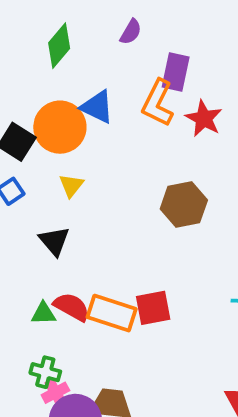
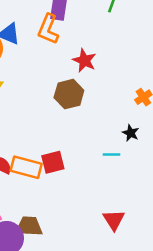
red star: (204, 119) -> (84, 60), moved

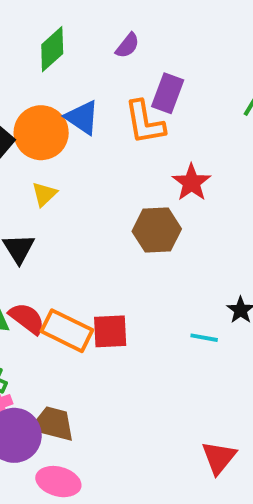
orange L-shape: (48, 29) -> (145, 122), turned -44
red triangle: (114, 220) -> (219, 458), moved

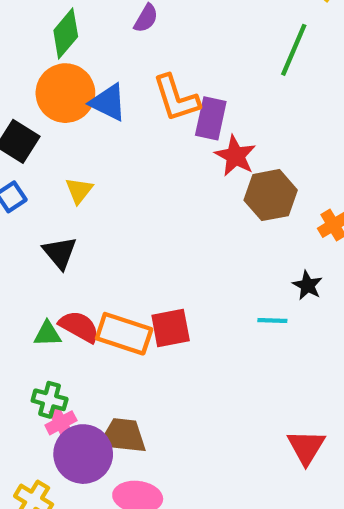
purple rectangle: (168, 93) -> (211, 118), moved
orange circle: (41, 133) -> (65, 93), moved
brown hexagon: (157, 230) -> (271, 195), moved

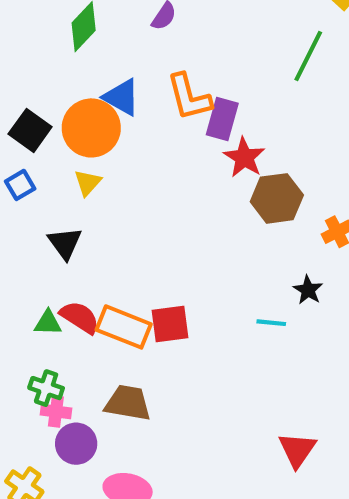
orange circle: (65, 93) -> (91, 128), moved
pink cross: (61, 423) -> (56, 411), turned 32
brown trapezoid: (123, 436) -> (128, 403), moved
purple circle: (83, 454) -> (76, 444), size x0.7

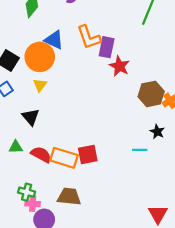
brown hexagon: (277, 198) -> (151, 94), moved
green triangle: (48, 323) -> (16, 147), moved

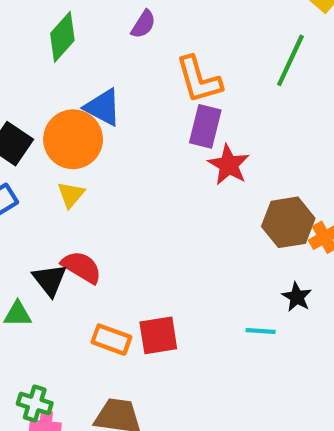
orange L-shape: (89, 37) -> (199, 80), moved
black triangle: (31, 117) -> (50, 280), moved
red semicircle: (41, 155) -> (82, 267), moved
orange rectangle: (64, 158) -> (111, 340), size x0.7

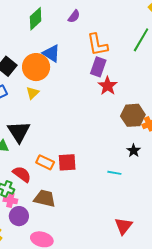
red semicircle: (82, 267) -> (22, 174), moved
black triangle: (50, 280) -> (19, 132), size x1.4
cyan line: (261, 331) -> (114, 173), moved

